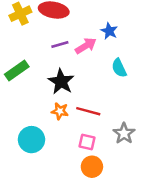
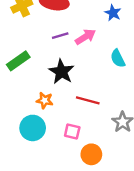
blue star: (109, 31) -> (113, 13), moved
orange star: (60, 111) -> (45, 100), moved
pink square: (87, 142) -> (72, 132), moved

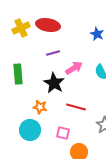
pink arrow: (85, 37) -> (74, 68), moved
green rectangle: (18, 61) -> (18, 74), turned -60

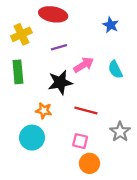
yellow cross: (21, 28) -> (21, 34), moved
black star: (54, 83) -> (60, 82), turned 30
pink square: (63, 133) -> (80, 141), moved

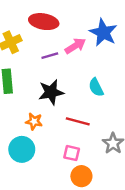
blue star: (111, 25) -> (103, 33), size x1.6
pink arrow: (84, 65) -> (75, 46), moved
cyan semicircle: (115, 70) -> (96, 87), moved

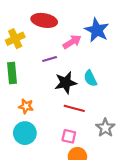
purple line: (50, 56) -> (50, 59), moved
black star: (51, 92) -> (66, 83), moved
orange star: (34, 121) -> (26, 106), moved

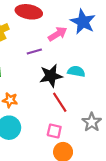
cyan semicircle: (90, 78) -> (76, 71), turned 126
red line: (74, 108) -> (60, 102), turned 42

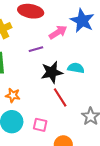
pink square: (54, 131) -> (40, 125), moved

